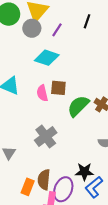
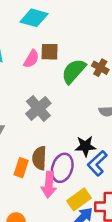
pink semicircle: (42, 93) -> (31, 59), turned -133

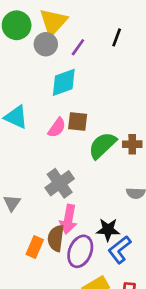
cyan diamond: (34, 18) -> (64, 82), turned -40
brown cross: (100, 68) -> (132, 144), turned -35
pink arrow: (49, 185) -> (68, 219), moved

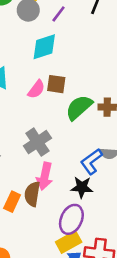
blue L-shape: (120, 250) -> (91, 162), moved
purple ellipse: (80, 251) -> (71, 219), moved

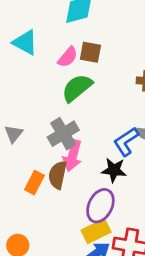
green semicircle: (79, 107) -> (77, 88), moved
gray cross: (37, 142) -> (63, 134), moved

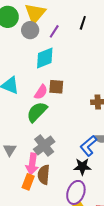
green semicircle: (77, 88) -> (37, 112), moved
pink arrow: (73, 156) -> (32, 164), moved

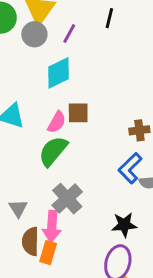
blue L-shape: (88, 146) -> (130, 168), moved
brown semicircle: (44, 175) -> (30, 241), moved

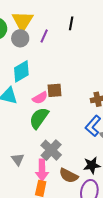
cyan diamond: (58, 73) -> (21, 71), moved
pink semicircle: (57, 122) -> (40, 98), turned 35
brown semicircle: (30, 241) -> (69, 176), moved, turned -60

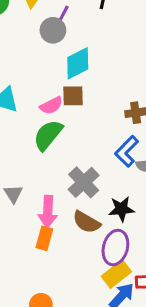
gray circle: (20, 38) -> (53, 30), moved
cyan diamond: (21, 71) -> (78, 63), moved
gray cross: (51, 150) -> (84, 182), moved

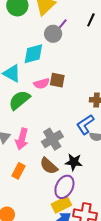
cyan diamond: (78, 63) -> (33, 54), moved
green semicircle: (48, 135) -> (19, 100), moved
pink arrow: (48, 212) -> (22, 139), moved

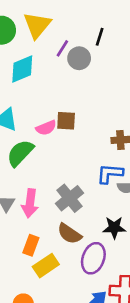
gray circle: (53, 34) -> (79, 58), moved
cyan diamond: (33, 54) -> (22, 69), moved
blue L-shape: (85, 124) -> (110, 174), turned 45
black star: (74, 162) -> (114, 228), moved
yellow rectangle: (61, 205) -> (46, 266), moved

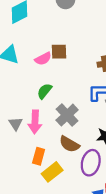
green semicircle: (20, 153) -> (44, 91), moved, size x0.7

